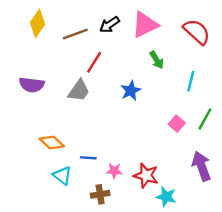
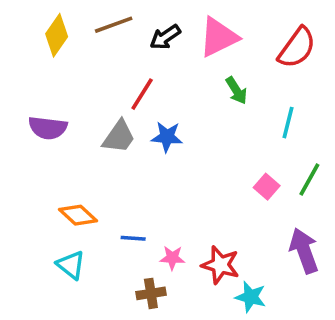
red semicircle: (197, 32) -> (297, 48), turned 84
brown line: (75, 34) -> (114, 25), moved
blue star: (131, 91) -> (167, 137), moved, turned 30
cyan triangle: (62, 175) -> (71, 265), moved

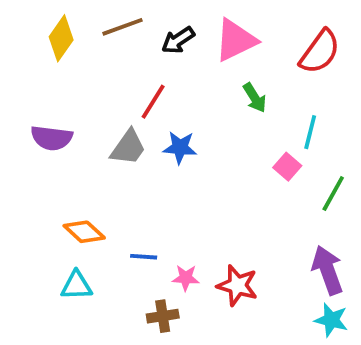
pink square: (267, 187) -> (287, 167), moved
cyan triangle: (71, 265) -> (76, 285), turned -40
cyan star: (251, 297) -> (331, 320), moved

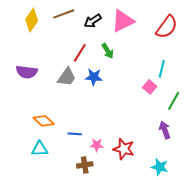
green arrow: (255, 98) -> (108, 51), moved
purple arrow: (327, 270) -> (165, 130), moved, size x0.7
cyan star: (331, 320) -> (160, 167), moved

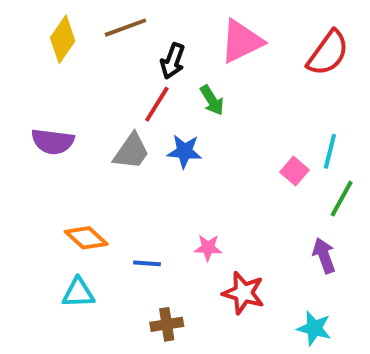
black arrow: (93, 21) -> (173, 61), moved, turned -36
cyan line: (162, 69) -> (330, 151), moved
pink star: (97, 145) -> (208, 248), moved

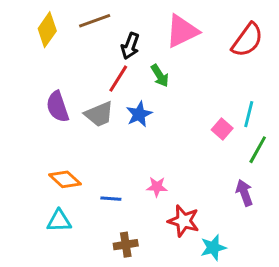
purple semicircle: (53, 142) -> (58, 107), moved, turned 64
gray trapezoid: (131, 151) -> (99, 114), turned 32
blue star: (184, 151) -> (139, 114), turned -30
cyan star: (314, 328) -> (213, 248), moved, turned -30

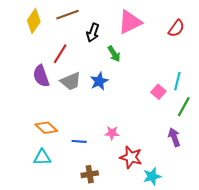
red semicircle: (247, 40) -> (176, 28), size x0.7
red line: (118, 79) -> (60, 54), moved

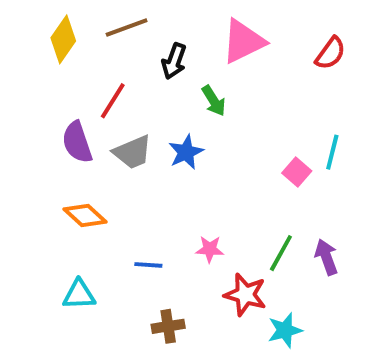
green line: (184, 107) -> (281, 253), moved
orange diamond: (46, 128) -> (85, 215), moved

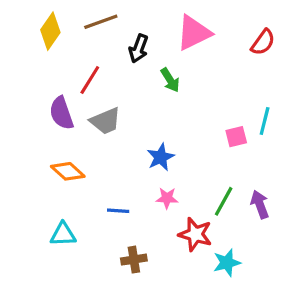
blue star: (186, 152) -> (161, 157), moved
pink square: (297, 172) -> (236, 137), turned 35

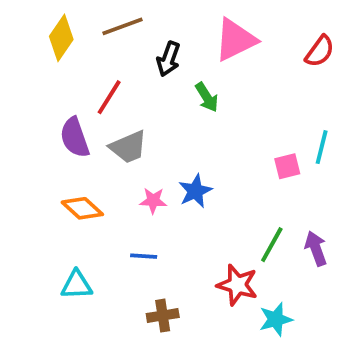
pink star: (167, 198) -> (153, 201), moved

